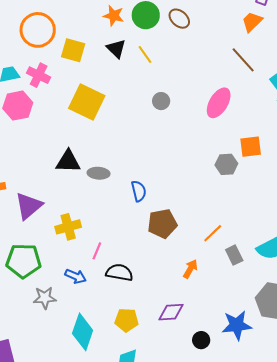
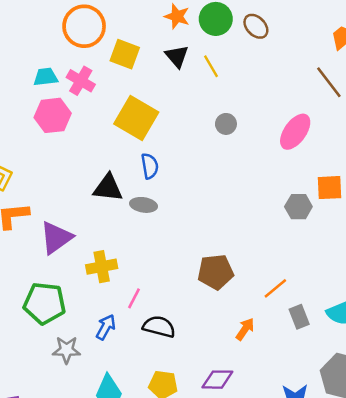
blue semicircle: (139, 191) -> (150, 166), moved
blue arrow: (76, 276) -> (106, 327), turned -90

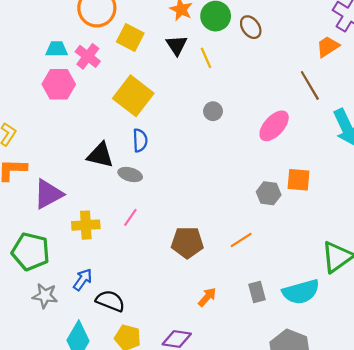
orange line: (275, 288) -> (241, 240), moved
pink line: (134, 298) -> (130, 217), moved
black semicircle: (159, 327) -> (110, 301), moved

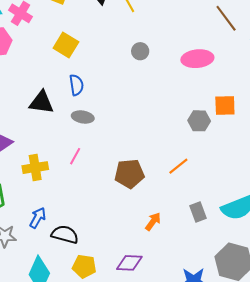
yellow square: (133, 96) -> (66, 45), size x0.7
pink ellipse: (274, 126) -> (197, 59), turned 48
gray ellipse: (130, 175) -> (83, 117), moved

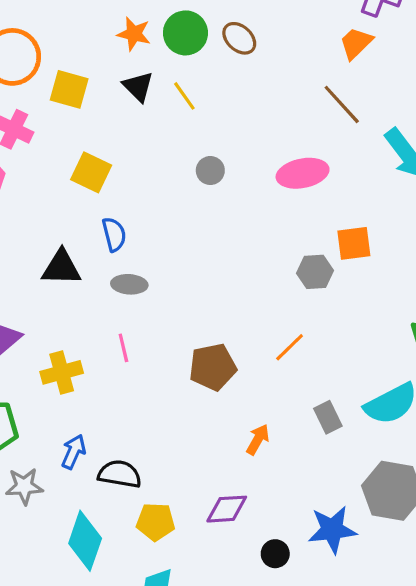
pink line: (75, 156) -> (123, 348), turned -36

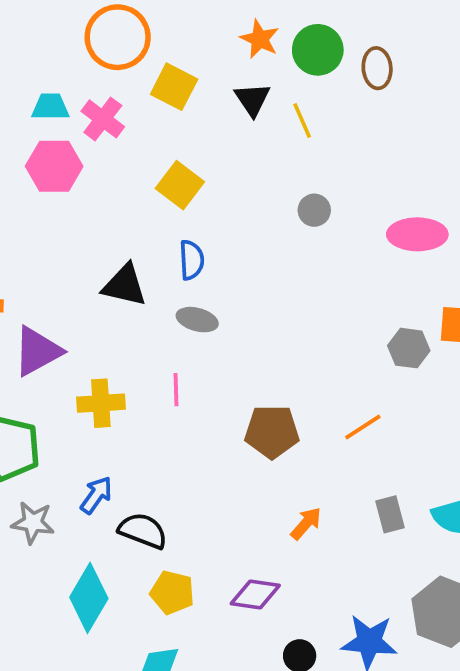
brown ellipse: (239, 38) -> (377, 68), turned 32

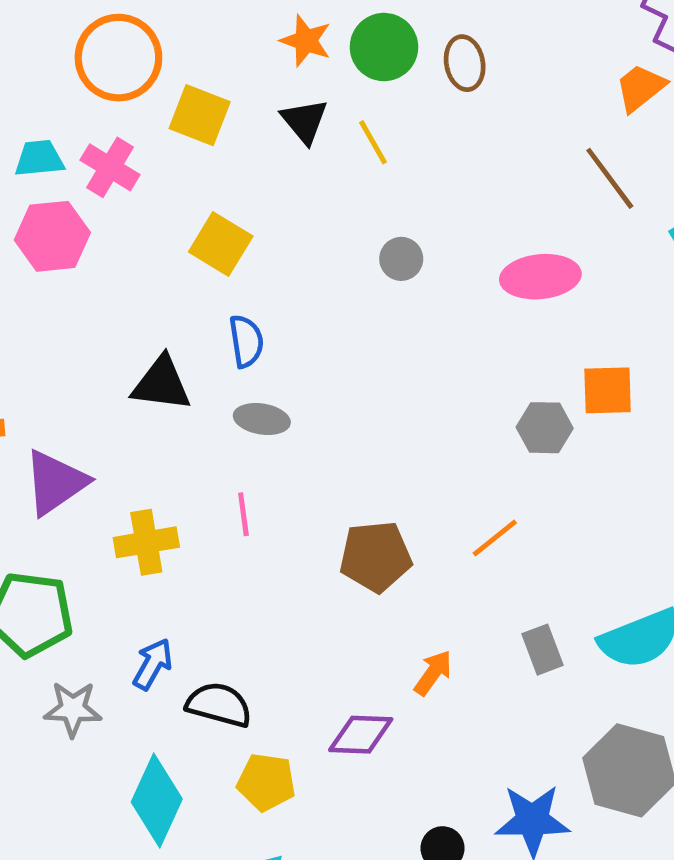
purple diamond: (255, 595) -> (361, 735), moved

